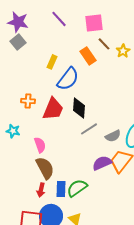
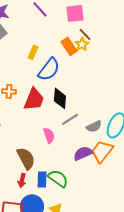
yellow star: (123, 51) -> (82, 44), moved
pink semicircle: (40, 145) -> (49, 135), moved
green semicircle: (77, 188) -> (58, 178), turned 70

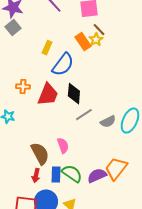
pink semicircle: (49, 135) -> (63, 146), moved
orange trapezoid: (102, 151) -> (116, 169), moved
purple semicircle: (83, 153) -> (97, 176), moved

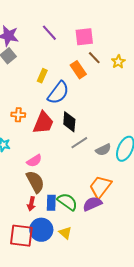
yellow star: (96, 40) -> (118, 62), moved
pink semicircle: (63, 146) -> (34, 161), moved, turned 77
orange trapezoid: (116, 169) -> (100, 187), moved

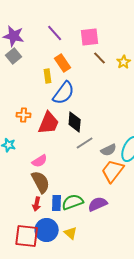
orange rectangle: (78, 70) -> (63, 63), moved
yellow rectangle: (42, 76) -> (48, 76), turned -32
orange trapezoid: (100, 187) -> (113, 171), moved
green semicircle: (67, 202) -> (73, 202), turned -55

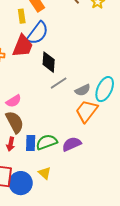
red trapezoid: (49, 123) -> (23, 46), moved
blue circle: (47, 230) -> (21, 183), moved

